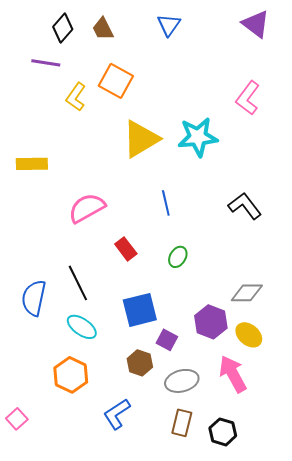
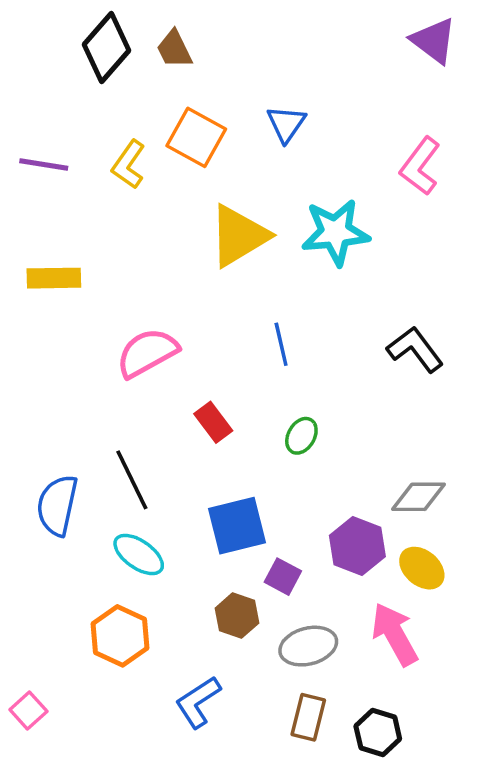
blue triangle: (169, 25) -> (286, 124), moved
black diamond: (63, 28) -> (106, 47), size x1.4
purple line: (46, 63) -> (44, 164), moved

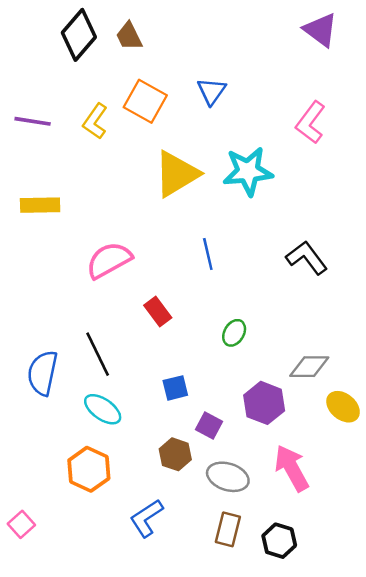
green ellipse: (301, 436) -> (234, 333), moved
blue square: (237, 526) -> (175, 388), size x0.6
yellow ellipse: (422, 568) -> (343, 407), moved
gray ellipse: (308, 646) -> (228, 477), turned 33

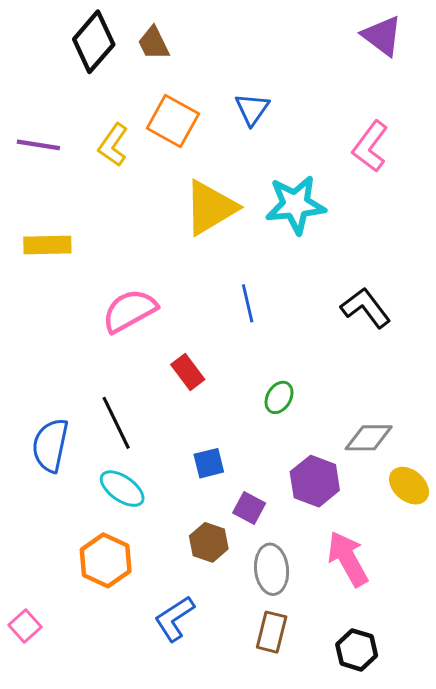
gray ellipse: (228, 477) -> (272, 569), turned 66
black hexagon: (279, 541) -> (357, 650), moved

